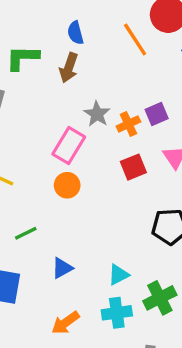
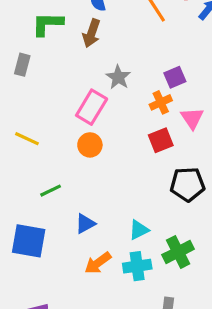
orange cross: (128, 124) -> (161, 102), moved
red square: (133, 167) -> (161, 140), moved
orange arrow: (65, 323) -> (98, 263), moved

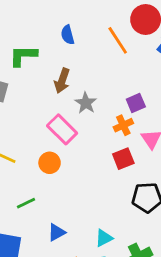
brown arrow: (92, 33) -> (62, 81), moved
pink rectangle: (92, 107) -> (62, 129), turned -76
orange circle: (90, 145) -> (50, 163), moved

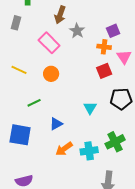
orange cross: (123, 125) -> (104, 47), turned 32
pink rectangle: (62, 129) -> (49, 43), moved
cyan triangle: (104, 238) -> (90, 108), moved, turned -32

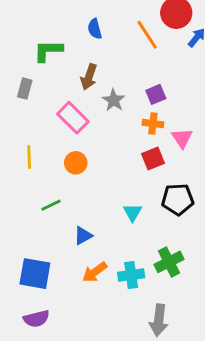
purple square: (113, 31) -> (156, 94), moved
yellow line: (19, 70) -> (29, 157), turned 63
blue square: (20, 135) -> (35, 274), moved

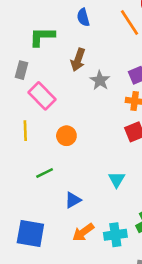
pink rectangle: (73, 118) -> (42, 96), moved

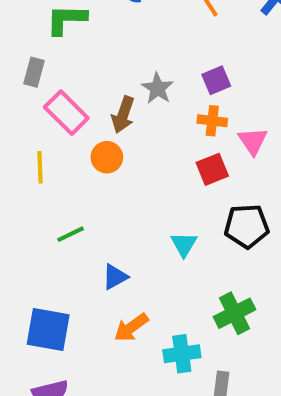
brown arrow: (78, 60) -> (123, 115), moved
orange circle: (66, 136) -> (107, 157), moved
cyan cross: (115, 235) -> (182, 354), moved

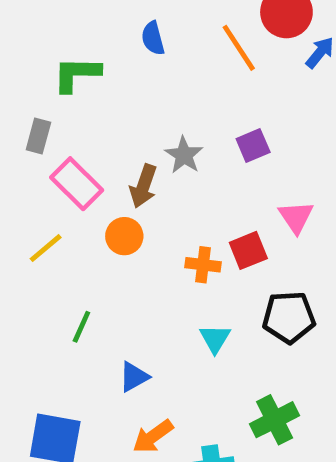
orange cross: (212, 121) -> (203, 265), moved
yellow line: (40, 167) -> (46, 248), turned 52
green line: (70, 234) -> (81, 327), turned -40

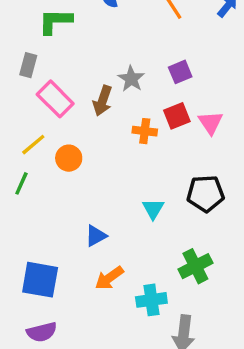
orange circle: (124, 236) -> (69, 158), moved
red square: (248, 250) -> (177, 116), moved
orange cross: (203, 265) -> (145, 131), moved
green line: (81, 327) -> (21, 183), moved

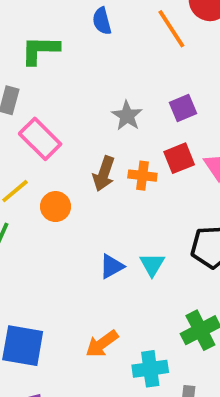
brown arrow: (103, 101) -> (104, 174), moved
blue triangle: (96, 236) -> (112, 266), moved

